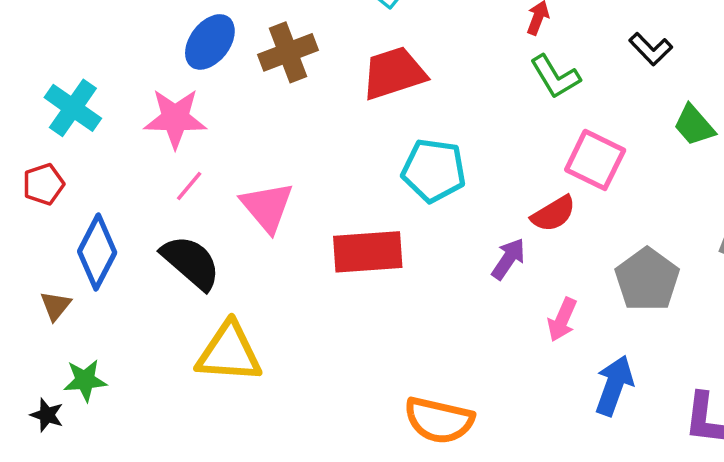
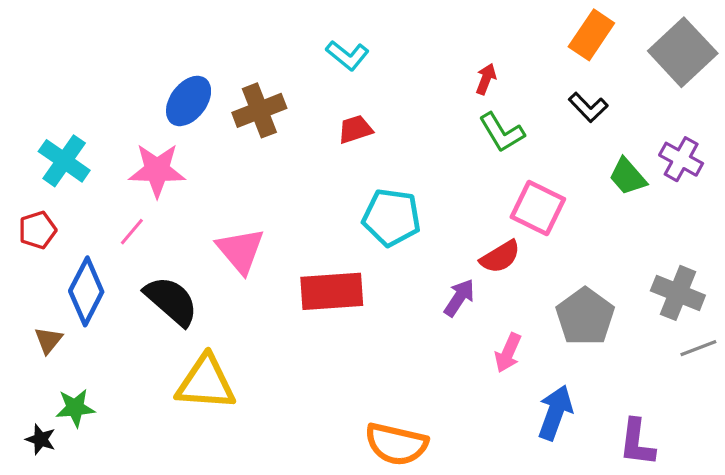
red trapezoid: (394, 73) -> (355, 129), size x0.6
pink line: (189, 186) -> (132, 232), moved

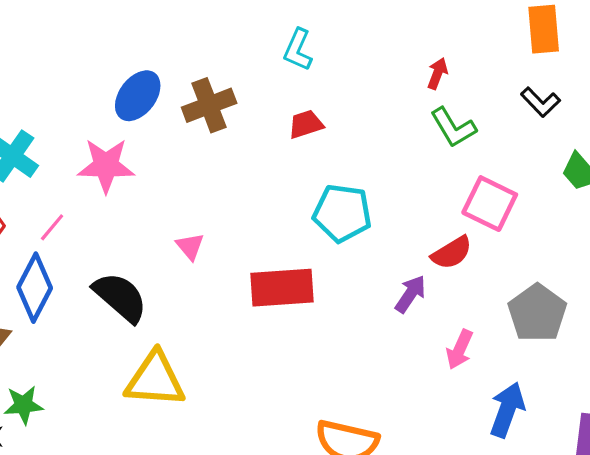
orange rectangle: (591, 35) -> (544, 29), turned -39
cyan L-shape: (347, 55) -> (298, 50), turned 75
pink line: (132, 232) -> (52, 227), moved
pink triangle: (240, 250) -> (190, 246), size x0.6

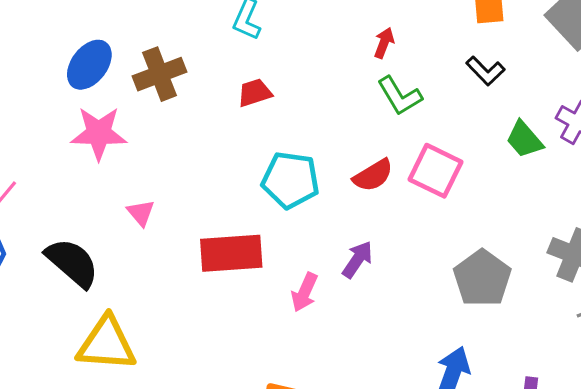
pink star: (106, 166) -> (99, 133), moved
red semicircle: (452, 253) -> (373, 175), moved
pink arrow: (460, 349) -> (304, 292), moved

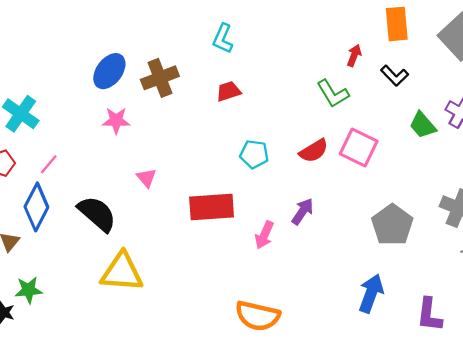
red arrow: (384, 43) -> (354, 55), moved
pink star: (99, 133) -> (116, 121), size x0.7
cyan pentagon: (290, 180) -> (254, 154), size x0.7

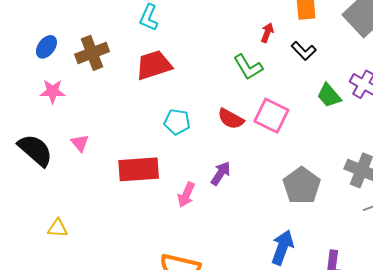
blue ellipse: (109, 71) -> (46, 47), size x0.7
red trapezoid: (228, 91) -> (154, 65), size x1.6
red semicircle: (314, 151) -> (231, 119), turned 60
black semicircle: (97, 214) -> (35, 150), moved
yellow triangle: (122, 272) -> (58, 228), size x0.5

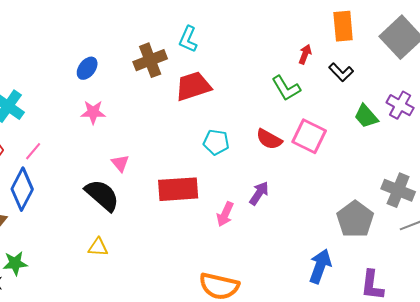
brown cross: (92, 53) -> (150, 60), moved
black semicircle: (35, 150) -> (102, 195), moved
gray pentagon: (302, 186) -> (355, 219), moved

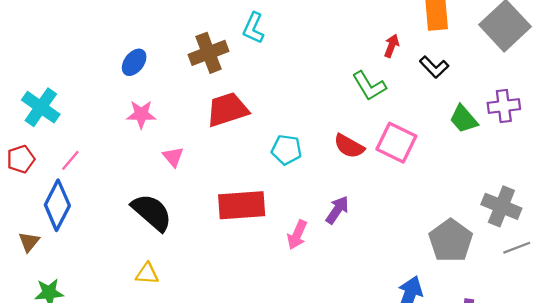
red trapezoid: (193, 86) -> (227, 110), moved
purple cross: (400, 105) -> (504, 106), turned -36
pink triangle: (120, 163) -> (173, 157), moved

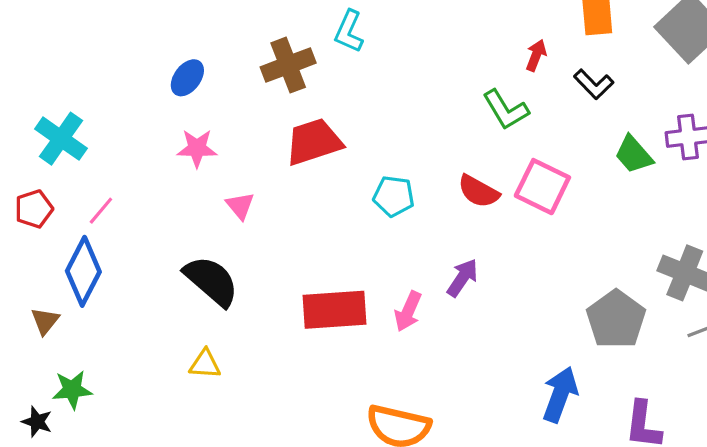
red rectangle: (242, 205) -> (335, 310), moved

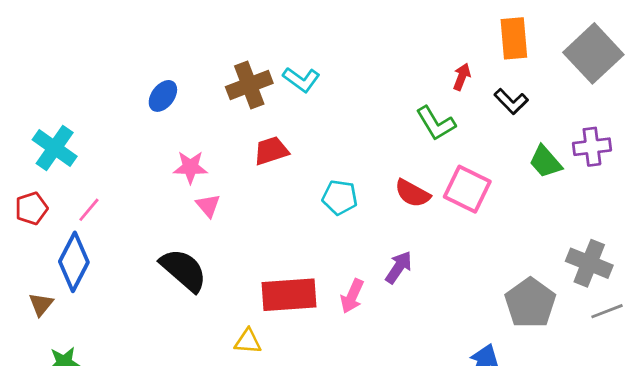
cyan L-shape: (349, 31) -> (301, 80), moved, turned -78
red trapezoid: (314, 142) -> (271, 151), size x0.7
pink star: (197, 148) -> (190, 167), moved
yellow triangle: (205, 364) -> (248, 341), moved

